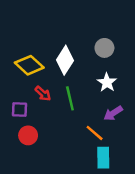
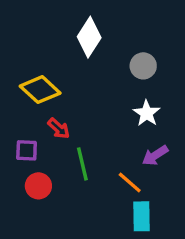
white diamond: (65, 60) -> (89, 37), moved
green line: (70, 98) -> (82, 164), moved

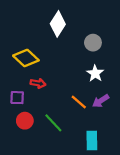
red arrow: (59, 128) -> (38, 83), turned -32
green line: (82, 164) -> (53, 123), moved, turned -30
orange line: (130, 182) -> (79, 102), moved

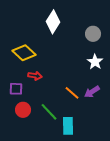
gray circle: (93, 43) -> (93, 34), moved
white star: (95, 73) -> (95, 62), moved
cyan rectangle: (92, 140) -> (68, 126), moved

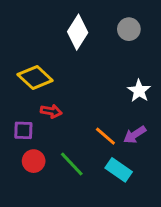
gray circle: (93, 34) -> (129, 29), moved
cyan rectangle: (68, 126) -> (119, 170), moved, turned -54

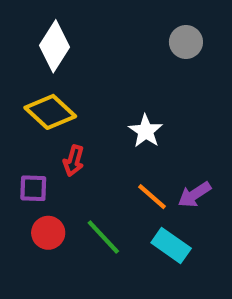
white diamond: (78, 32) -> (55, 46), moved
white star: (139, 91) -> (146, 131), moved
red arrow: (51, 111) -> (74, 161), turned 96

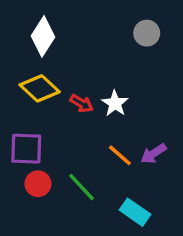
red arrow: (74, 161) -> (81, 103), moved, turned -75
purple square: (33, 188) -> (26, 149), size x1.5
cyan rectangle: (171, 245) -> (135, 212), moved

